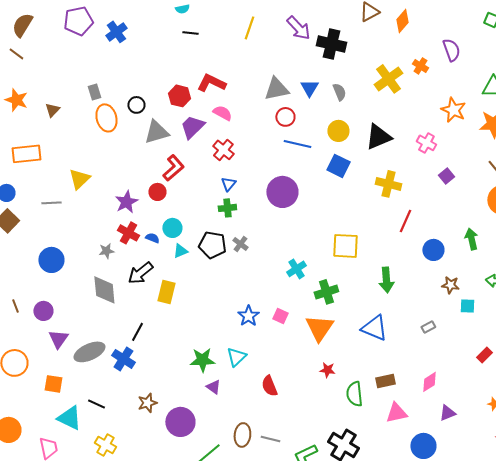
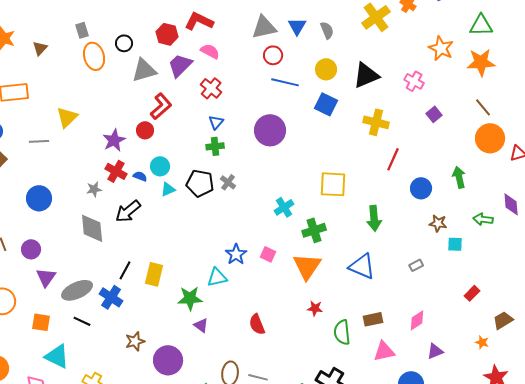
yellow rectangle: (166, 292) -> (154, 274), moved
cyan triangle: (236, 357) -> (217, 277), moved, turned 30
black line: (96, 404) -> (82, 321), moved

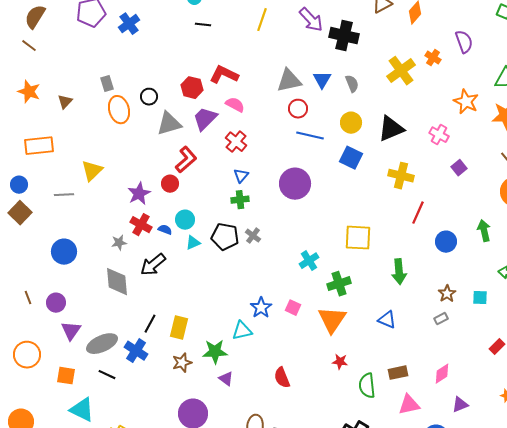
brown star: (438, 223) -> (447, 294), moved, turned 30
blue triangle: (362, 266) -> (387, 320), size x0.7
brown star: (135, 341) -> (182, 363), moved

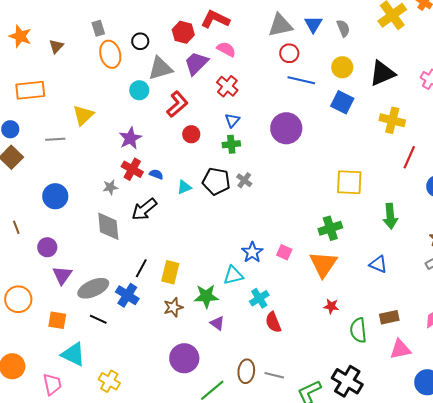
red circle: (170, 184) -> (191, 134), moved
cyan circle: (185, 220) -> (139, 90), moved
cyan cross: (309, 261) -> (259, 298), moved
brown line: (28, 298) -> (16, 227), moved

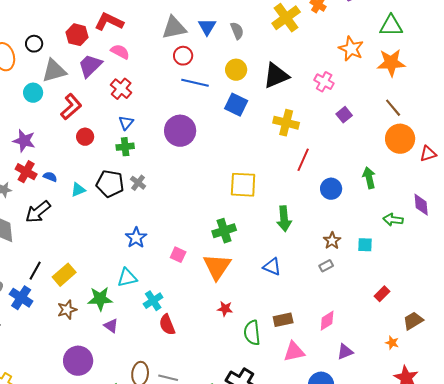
purple star: (130, 138) -> (24, 141), turned -30
blue star: (252, 252) -> (136, 238), moved
yellow rectangle: (170, 272) -> (64, 275), turned 35

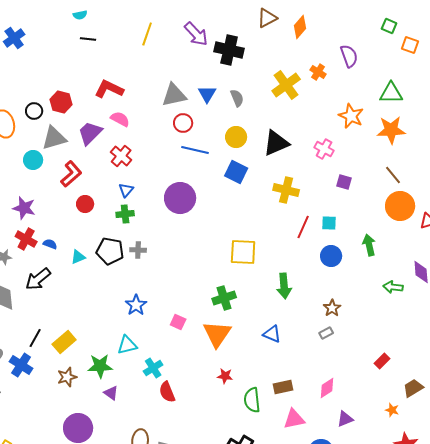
red hexagon: (77, 35) -> (61, 102), moved
purple square: (344, 115) -> (344, 182), turned -35
gray cross: (138, 183) -> (138, 250), turned -35
cyan square: (365, 245) -> (329, 223), moved

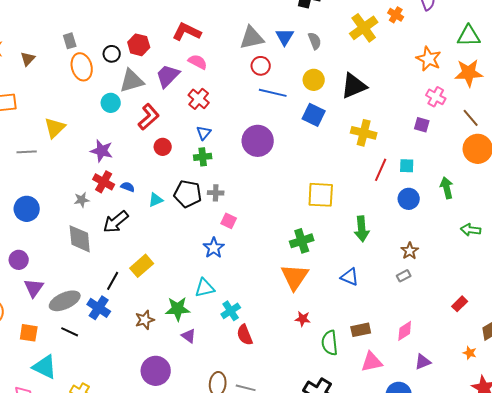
pink cross: (324, 149) -> (436, 97), moved
pink square: (178, 322) -> (229, 221), moved
yellow rectangle: (64, 342) -> (142, 266), moved

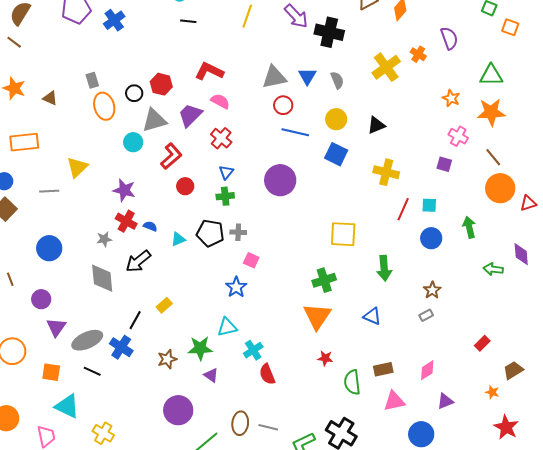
brown triangle: (28, 59) -> (50, 98), turned -49
orange star: (429, 59) -> (451, 98), size x0.7
black triangle: (354, 86) -> (376, 125), size x0.7
yellow rectangle: (142, 266) -> (164, 305), size x0.7

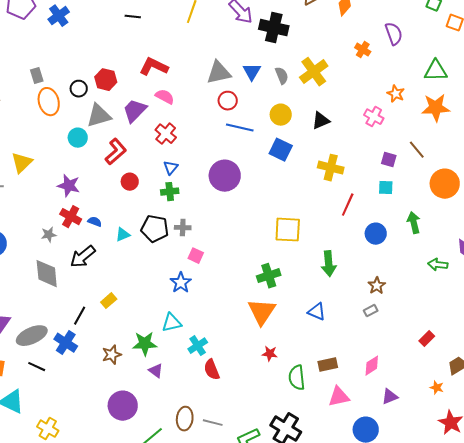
yellow cross: (386, 67) -> (314, 72), moved
pink cross: (458, 136) -> (374, 117), moved
brown line: (493, 157) -> (417, 150), moved
cyan square: (429, 205) -> (386, 188), moved

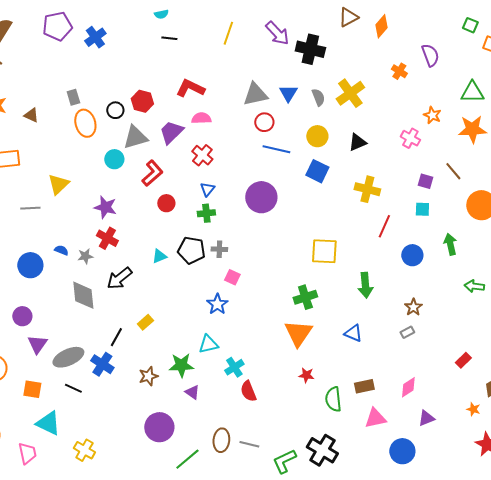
pink semicircle: (165, 97) -> (201, 118), turned -30
blue semicircle: (95, 222) -> (61, 250), moved

